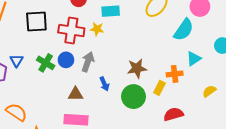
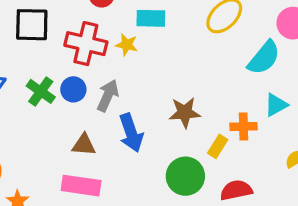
blue arrow: (104, 84) -> (131, 133), size x1.6
green circle: (133, 97) -> (185, 176), moved

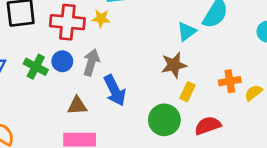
cyan triangle: (276, 105) -> (187, 32), moved
brown star: (185, 113) -> (174, 65), moved
orange cross: (244, 127) -> (230, 81), moved

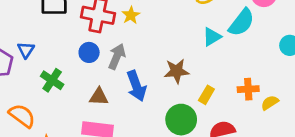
yellow star: (101, 18) -> (131, 15), turned 30
brown star: (174, 65) -> (177, 71), moved
green cross: (36, 67) -> (52, 80), moved

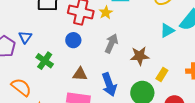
gray arrow: (117, 57) -> (111, 43), moved
blue arrow: (136, 86) -> (109, 84), moved

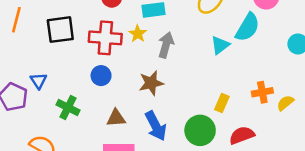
gray arrow: (111, 43) -> (166, 45), moved
brown star: (140, 56) -> (151, 83), moved

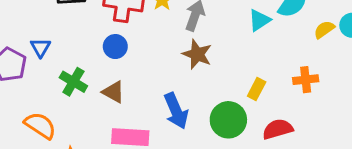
brown star: (151, 83) -> (197, 54), moved, turned 30
yellow semicircle: (285, 103) -> (324, 30), moved
brown triangle: (116, 118) -> (113, 92), moved, turned 30

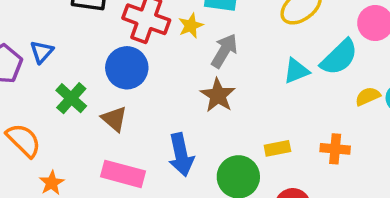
blue circle: (115, 47) -> (127, 68), size x1.5
yellow rectangle: (257, 89) -> (277, 148), turned 40

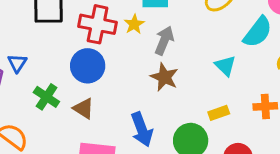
cyan triangle: (296, 71) -> (225, 66), moved, turned -45

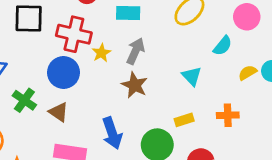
yellow star: (134, 24) -> (101, 53), moved
cyan semicircle: (258, 32) -> (223, 46), size x0.7

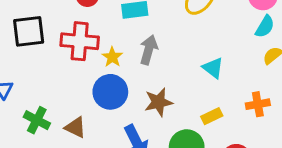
cyan semicircle: (223, 46) -> (265, 27), moved
blue circle: (64, 73) -> (110, 92), moved
brown star: (135, 85) -> (158, 102), moved, turned -30

